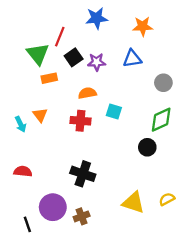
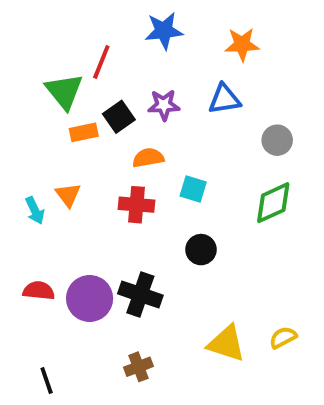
black square: (74, 57) -> (119, 117), moved
black circle: (147, 147) -> (201, 250), moved
purple circle: (53, 207) -> (90, 298), moved

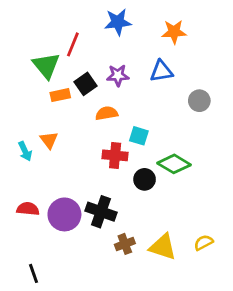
green diamond: (273, 203) -> (174, 164), moved, turned 56
red cross: (136, 205) -> (115, 155), moved
brown cross: (138, 367) -> (125, 244), moved

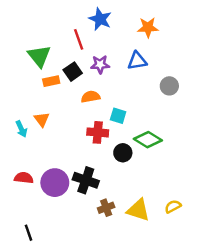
blue star: (118, 22) -> (100, 19), turned 30
red line: (73, 44) -> (79, 39), moved, turned -42

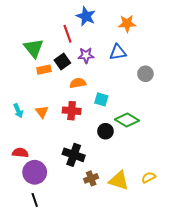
orange triangle: (42, 119) -> (42, 112), moved
red cross: (98, 132) -> (72, 111), moved
purple circle: (55, 183) -> (35, 172), moved
black line: (29, 233) -> (35, 200), moved

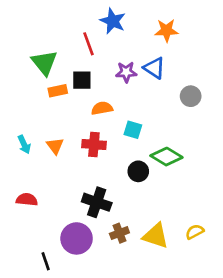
blue triangle: (118, 52) -> (154, 68), turned 42
purple star: (86, 55) -> (126, 72), moved
black square: (62, 61) -> (82, 80), turned 35
purple circle: (35, 172) -> (77, 238), moved

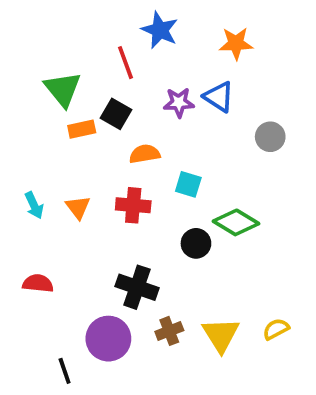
black square: (82, 80) -> (116, 114), turned 30
yellow triangle: (156, 236) -> (221, 335), turned 40

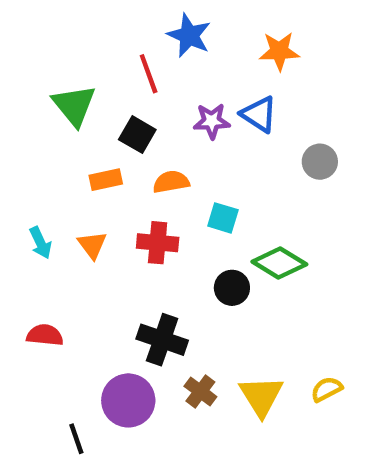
orange rectangle: (82, 129) -> (106, 180), moved
brown cross: (169, 331) -> (200, 391), turned -32

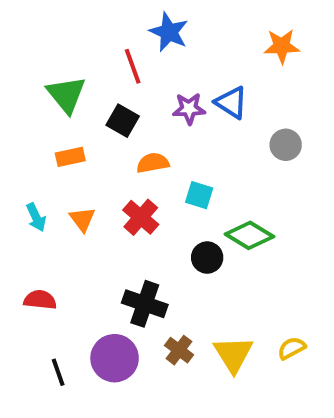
orange star: (279, 51) -> (282, 46), moved
orange rectangle: (106, 180) -> (70, 157), moved
red cross: (158, 243) -> (141, 217), turned 36
black line: (76, 439) -> (58, 372), moved

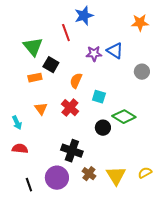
blue star: (169, 32) -> (84, 16), turned 30
black square: (123, 121) -> (51, 65), moved
orange semicircle: (153, 163) -> (76, 81), turned -56
cyan arrow: (36, 217) -> (17, 123), moved

